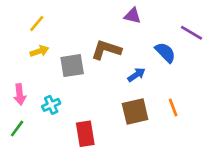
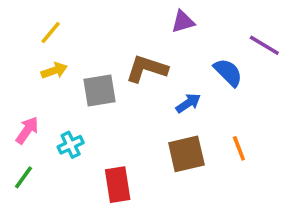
purple triangle: (132, 16) -> (183, 22), turned -30
pink arrow: (20, 94) -> (27, 130), turned -138

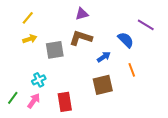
purple triangle: (183, 22) -> (82, 14), moved
pink arrow: (27, 130) -> (34, 101), moved
orange line: (239, 148) -> (132, 70), moved

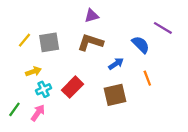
yellow line: (28, 18) -> (25, 40), moved
yellow arrow: (30, 39) -> (33, 71), moved
gray square: (55, 50) -> (49, 42), moved
red rectangle: (65, 102) -> (73, 87), moved, turned 54

